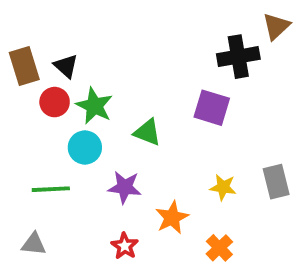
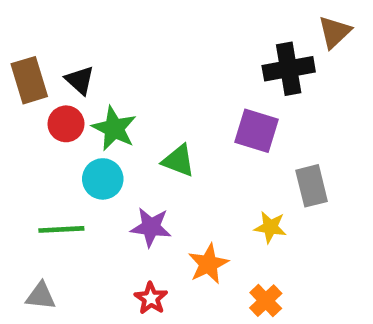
gray rectangle: (276, 182) -> (312, 186), moved

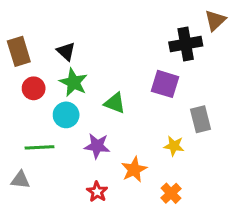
black triangle: (80, 80) -> (66, 51), moved
red circle: (66, 124) -> (34, 88), moved
gray triangle: (41, 296) -> (20, 180), moved

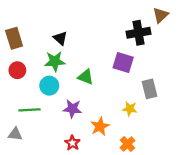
black triangle: (66, 51) -> (60, 38), moved
green star: (73, 82) -> (55, 61), turned -30
red circle: (34, 88) -> (17, 70), moved

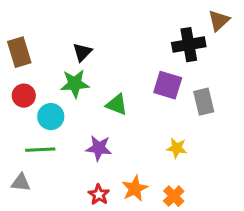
black triangle: (60, 38) -> (82, 52), turned 32
cyan circle: (49, 86) -> (51, 117), moved
gray rectangle: (150, 89) -> (204, 102), moved
orange star: (100, 126) -> (135, 189), moved

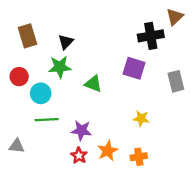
brown rectangle: (19, 52) -> (27, 36), moved
gray rectangle: (204, 102) -> (176, 81), moved
purple star: (99, 148) -> (81, 130), moved
green line: (40, 150) -> (47, 120), moved
orange cross: (174, 196) -> (139, 157), turned 35

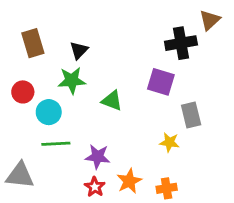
gray rectangle: (176, 81) -> (191, 115), moved
gray triangle: (17, 146) -> (20, 175), size x1.5

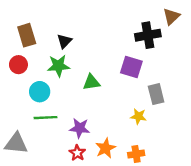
red circle: (23, 92) -> (18, 65), moved
green triangle: (112, 101) -> (91, 82), turned -30

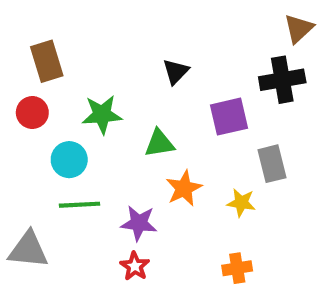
black cross: (148, 35) -> (282, 80), moved
black triangle: (64, 41) -> (176, 72), moved
purple square: (131, 67) -> (229, 117), turned -30
orange star: (105, 148) -> (184, 188), moved

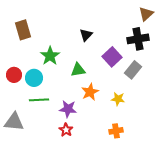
red circle: (32, 113) -> (14, 75), moved
green star: (102, 115) -> (50, 56), turned -30
purple square: (229, 117) -> (112, 57), turned -30
gray rectangle: (272, 164) -> (133, 70), moved, turned 54

